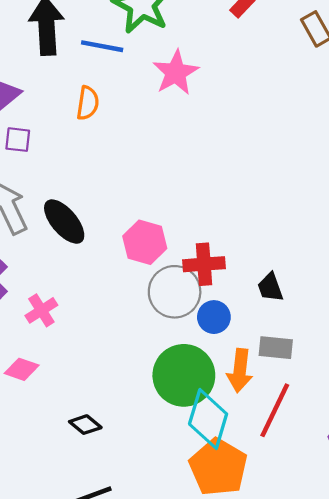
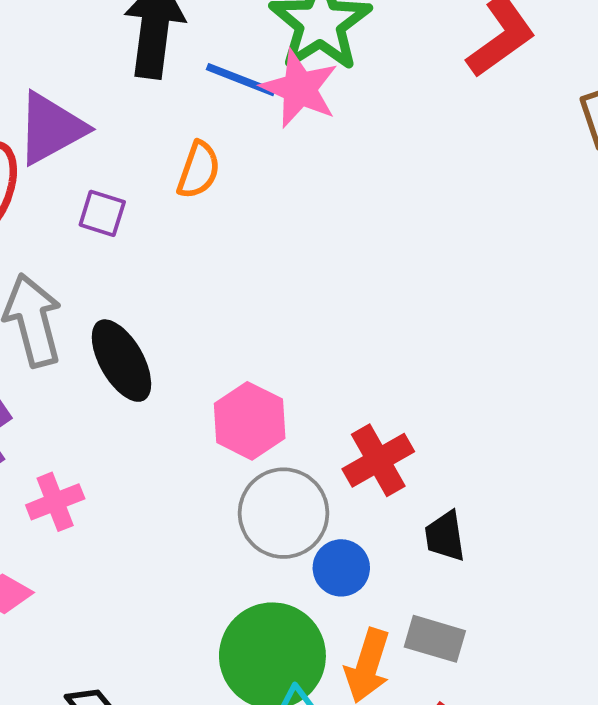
pink star: (176, 73) -> (300, 89), moved, turned -30
purple square: (18, 140) -> (102, 213), moved
red cross: (204, 264) -> (378, 460), moved, turned -36

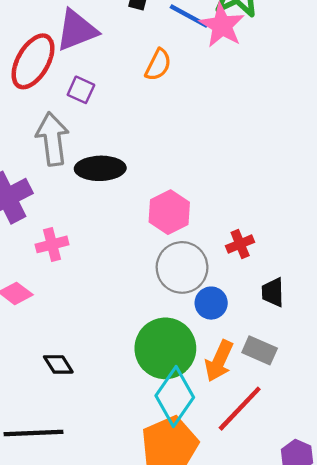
purple square: (102, 213) -> (81, 90), moved
black ellipse: (121, 361) -> (100, 168), turned -69
red cross: (378, 460) -> (240, 244), size x0.7

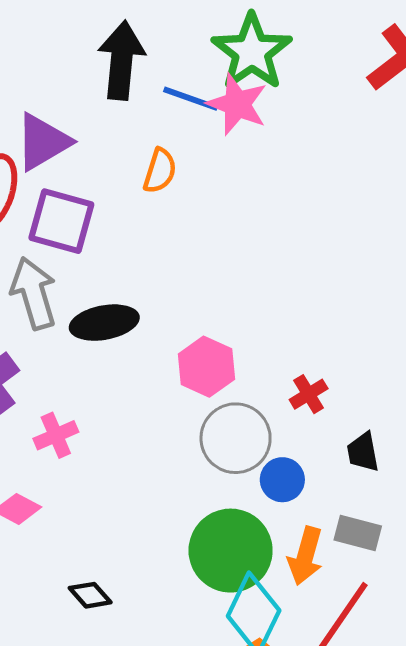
purple square: (81, 90) -> (61, 221), size x1.8

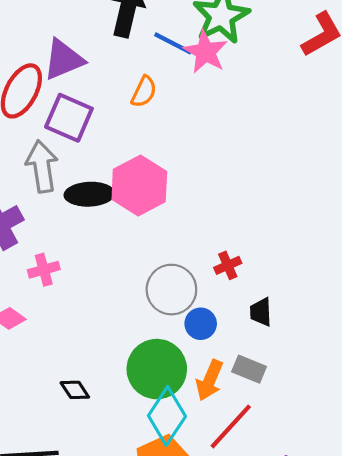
pink hexagon: (206, 367) -> (139, 186), moved, size x1.4
black diamond: (90, 595) -> (75, 390), moved

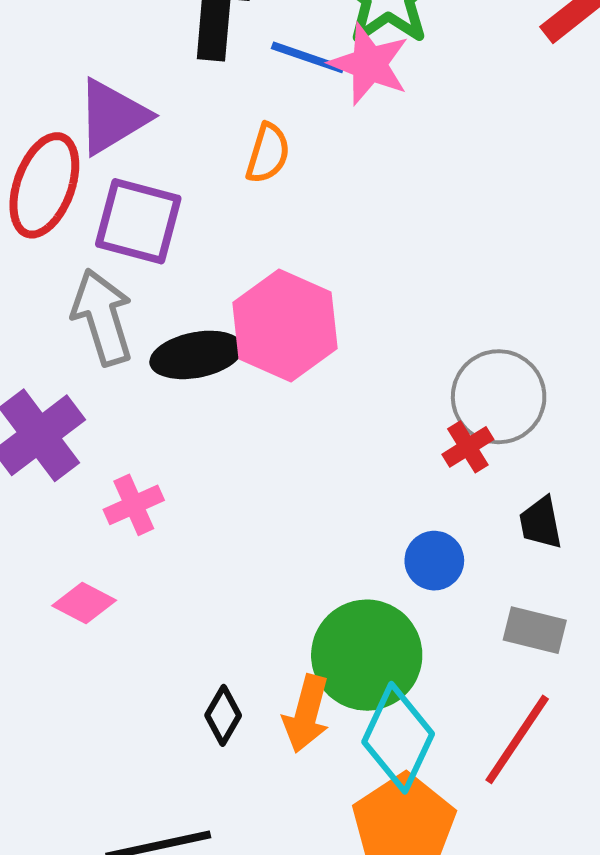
gray circle: (171, 290) -> (499, 397), moved
orange arrow: (210, 380) -> (306, 714), moved
black diamond: (75, 390) -> (223, 715), turned 72

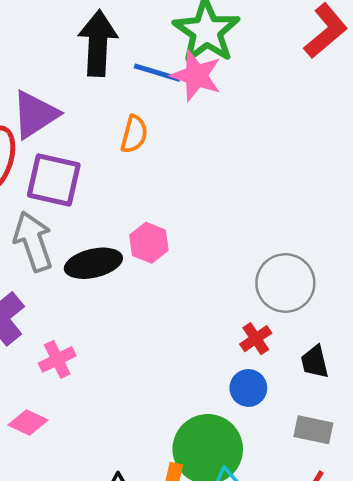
pink hexagon: (285, 325) -> (149, 243), size x0.6
red cross: (468, 447) -> (256, 339), moved

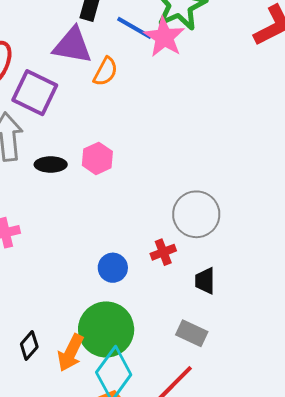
purple triangle: (35, 114) -> (72, 45), moved, turned 30
black ellipse: (93, 263) -> (51, 164), size x0.7
blue circle: (248, 388) -> (113, 268), moved

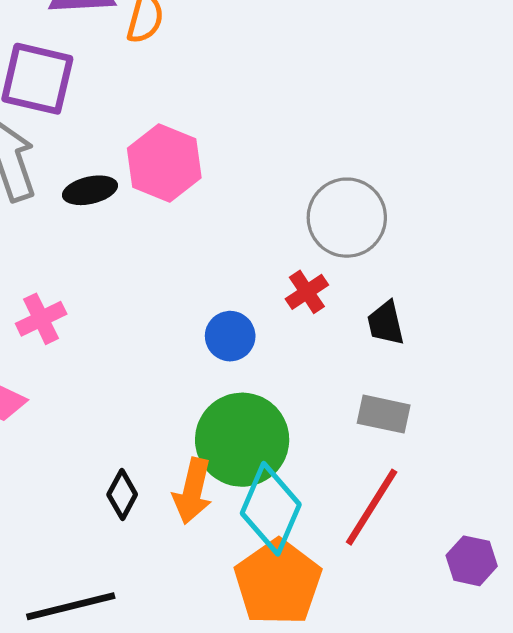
pink hexagon: (97, 158) -> (164, 163), size x1.4

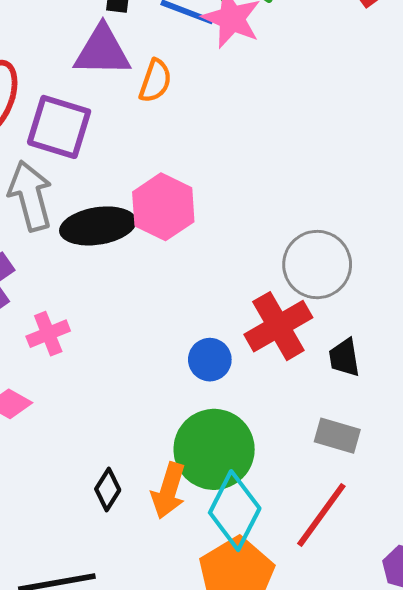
black ellipse: (90, 190) -> (98, 226), size x1.6
red cross: (307, 292) -> (278, 326), size x1.8

